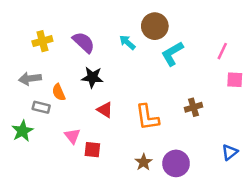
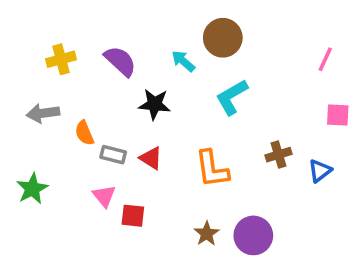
pink line: (222, 51) -> (325, 59), moved
cyan L-shape: (172, 54) -> (232, 97), moved
black star: (92, 77) -> (154, 104), moved
gray rectangle: (41, 107) -> (113, 155), moved
blue triangle: (230, 152) -> (320, 171), moved

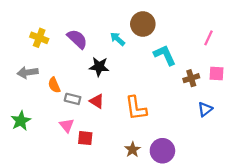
yellow cross: (61, 59) -> (39, 38), turned 36
cyan L-shape: (232, 97) -> (165, 55), moved, turned 95
brown cross: (278, 155) -> (191, 78), moved

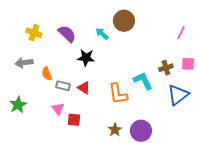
cyan L-shape: (165, 55) -> (143, 81), moved
blue triangle: (205, 109) -> (178, 95), size x1.6

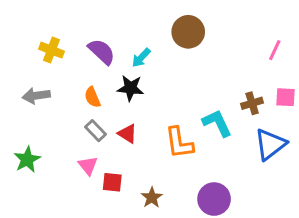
cyan arrow: (102, 34) -> (141, 58), moved, turned -88
orange semicircle: (47, 74) -> (92, 97), moved
gray rectangle: (63, 86) -> (96, 131), turned 32
brown star: (115, 130) -> (152, 197), moved

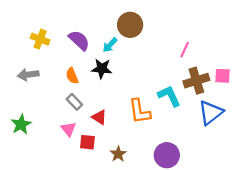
brown circle: (188, 32) -> (130, 25), moved
pink line: (275, 50) -> (185, 50), moved
brown cross: (252, 103) -> (196, 81), size x1.5
red triangle: (127, 134) -> (99, 117), moved

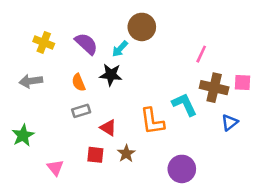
brown cross: (196, 81) -> (214, 88), turned 30
gray rectangle: (74, 102) -> (81, 111), turned -63
blue triangle: (211, 113) -> (230, 122), size x0.6
pink triangle: (68, 129) -> (55, 168), moved
brown star: (118, 154) -> (126, 153), moved

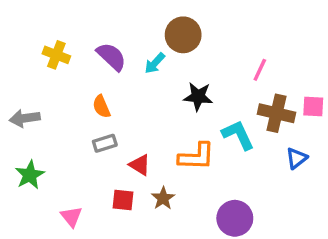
black star: (111, 75) -> (198, 97), moved
gray arrow: (31, 81) -> (25, 118), moved
orange L-shape: (152, 121) -> (196, 157), turned -80

